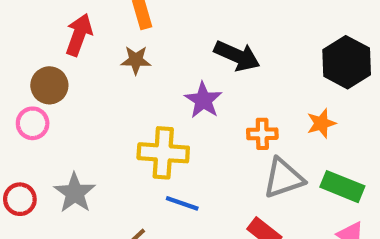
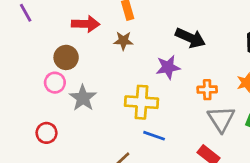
red arrow: (79, 35) -> (86, 24), turned 72
purple star: (203, 100) -> (168, 67), turned 30
gray triangle: (283, 178) -> (221, 119), turned -44
gray star: (75, 193) -> (83, 98), moved

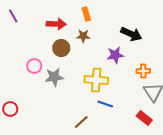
brown circle: (66, 57) -> (61, 48), moved
gray star: (83, 98) -> (54, 77), turned 30
red circle: (47, 133) -> (10, 109), moved

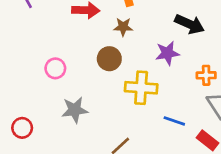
brown circle: (61, 48) -> (109, 59), moved
gray star: (54, 77) -> (75, 110), moved
blue line: (105, 104) -> (174, 121), moved

